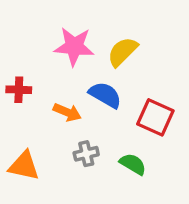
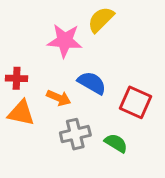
yellow semicircle: (123, 52) -> (101, 20), moved
gray cross: (86, 154) -> (75, 134), size x1.4
orange triangle: (24, 166) -> (21, 113), moved

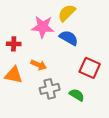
red cross: (17, 78) -> (14, 44), moved
blue semicircle: (92, 83) -> (69, 38), moved

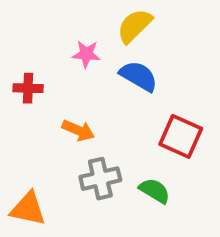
pink star: (43, 27) -> (86, 54), size x0.6
orange triangle: (14, 75) -> (28, 209), moved

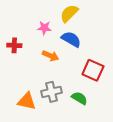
orange arrow: (78, 130) -> (51, 56), moved
orange triangle: (28, 209) -> (27, 101), moved

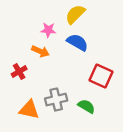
red cross: (14, 45) -> (19, 71), moved, turned -32
orange arrow: (51, 56) -> (40, 51), moved

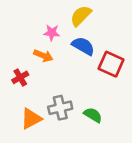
red square: (101, 76) -> (111, 64), moved
orange triangle: (29, 110) -> (31, 119), turned -40

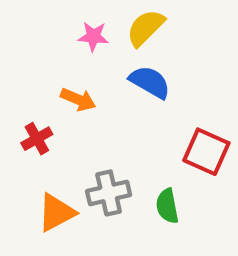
pink star: (52, 33) -> (93, 37), moved
red square: (111, 64) -> (206, 152), moved
green semicircle: (93, 115) -> (167, 206), turned -132

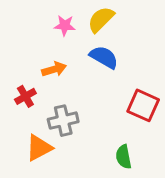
orange arrow: (78, 100) -> (54, 69), turned -40
gray cross: (109, 193) -> (63, 121), moved
green semicircle: (167, 206) -> (124, 157), moved

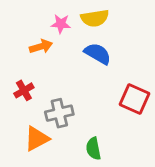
yellow semicircle: (101, 19) -> (95, 18), turned -144
orange arrow: (54, 69) -> (41, 47), moved
green semicircle: (124, 157) -> (93, 149), moved

